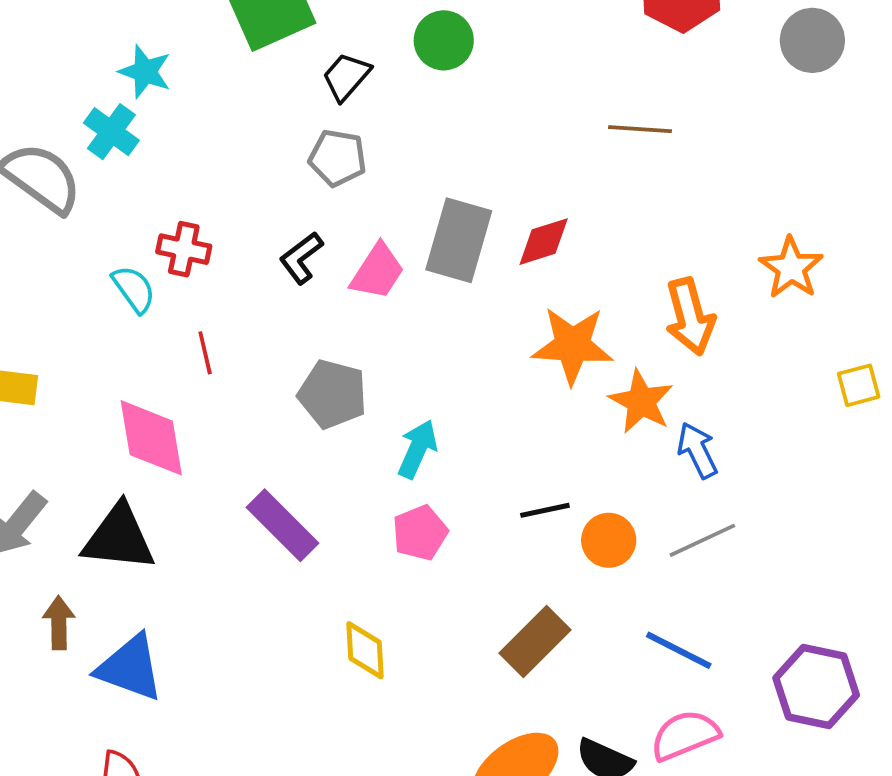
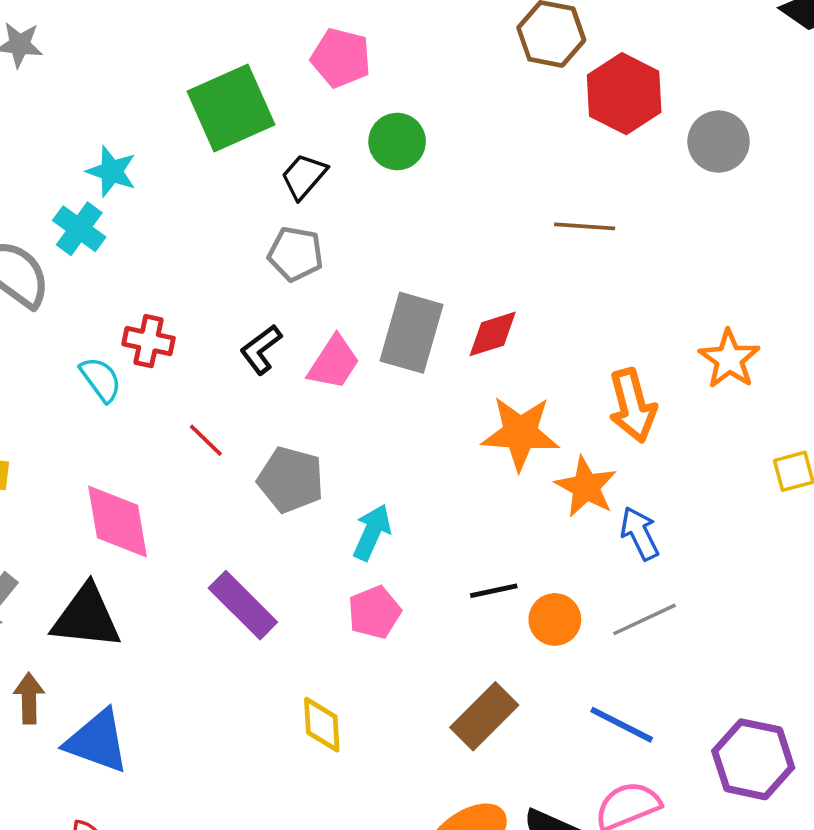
gray circle: (812, 40) -> (719, 142), moved
red line: (205, 353) -> (206, 440), moved, turned -33

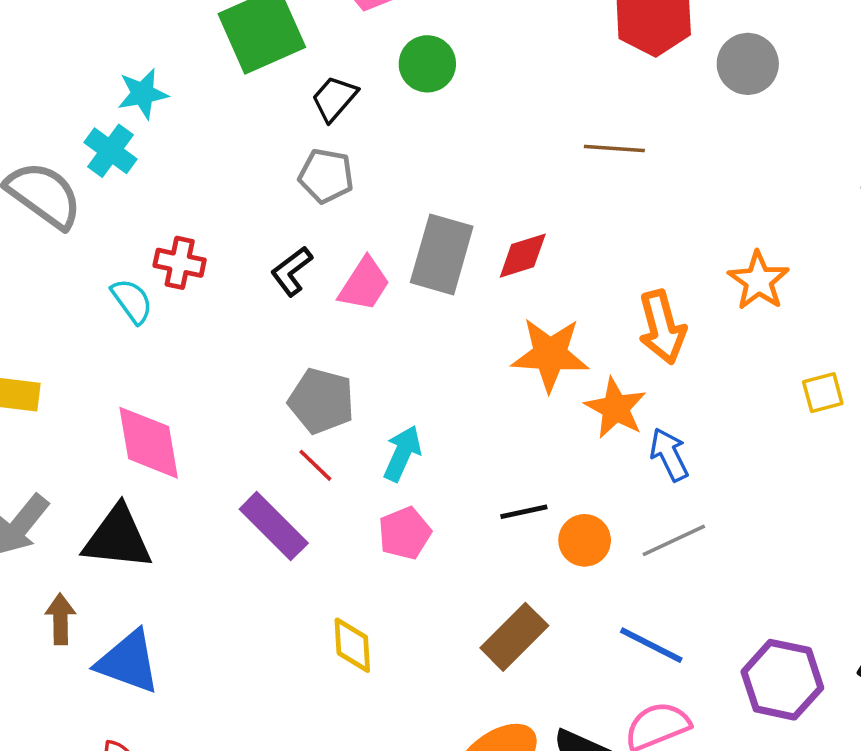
cyan star: (112, 171) -> (143, 94), turned -30
red line: (206, 440) -> (315, 465), moved

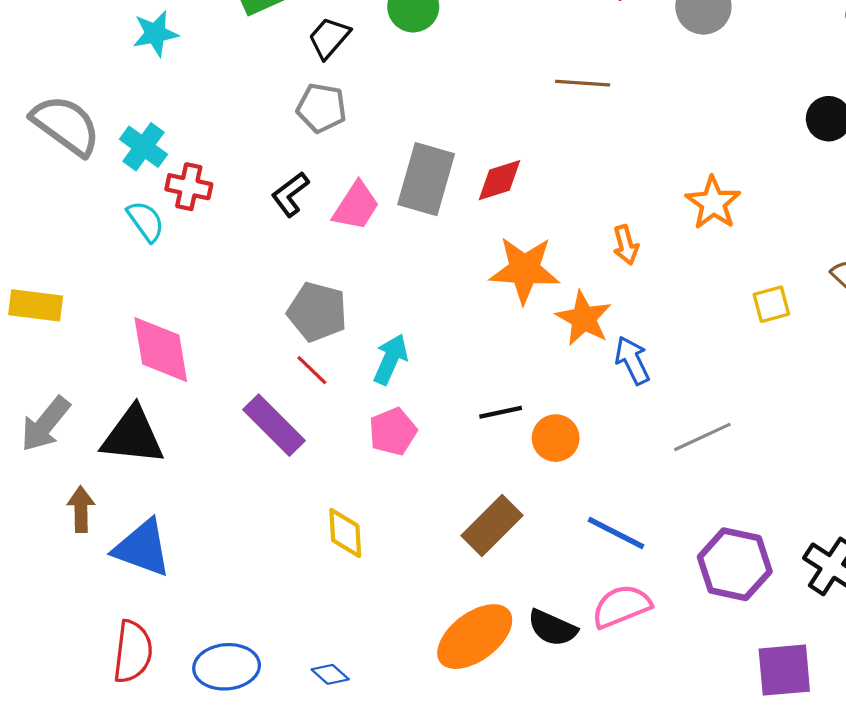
cyan cross: (110, 151) -> (143, 147), moved
orange arrow: (662, 327) -> (626, 245), size x0.6
gray line: (674, 540) -> (702, 437), moved

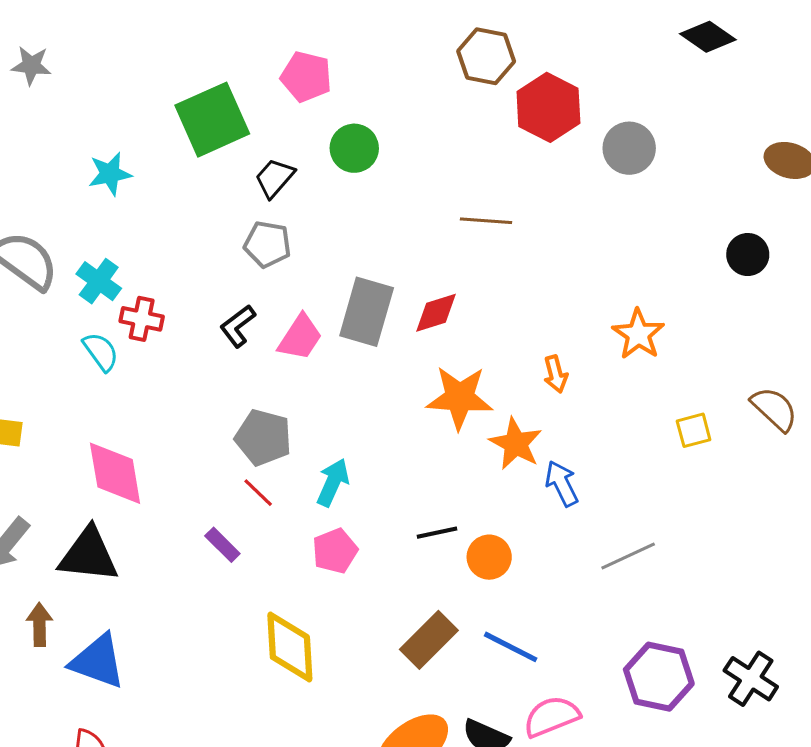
brown line: (583, 83) -> (486, 221), moved
purple rectangle: (274, 425) -> (222, 545), size x0.6
yellow diamond: (345, 533) -> (290, 647), size x1.5
blue line: (616, 533) -> (511, 647), moved

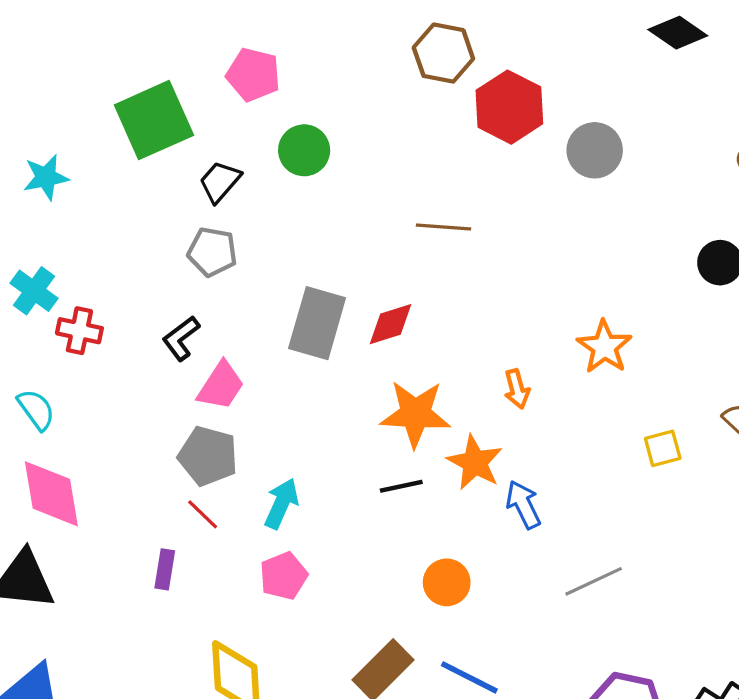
pink trapezoid: (300, 337) -> (221, 386), moved
cyan semicircle: (101, 352) -> (36, 410), moved
black line: (437, 533) -> (401, 486), moved
purple rectangle: (222, 545) -> (165, 569), turned 54

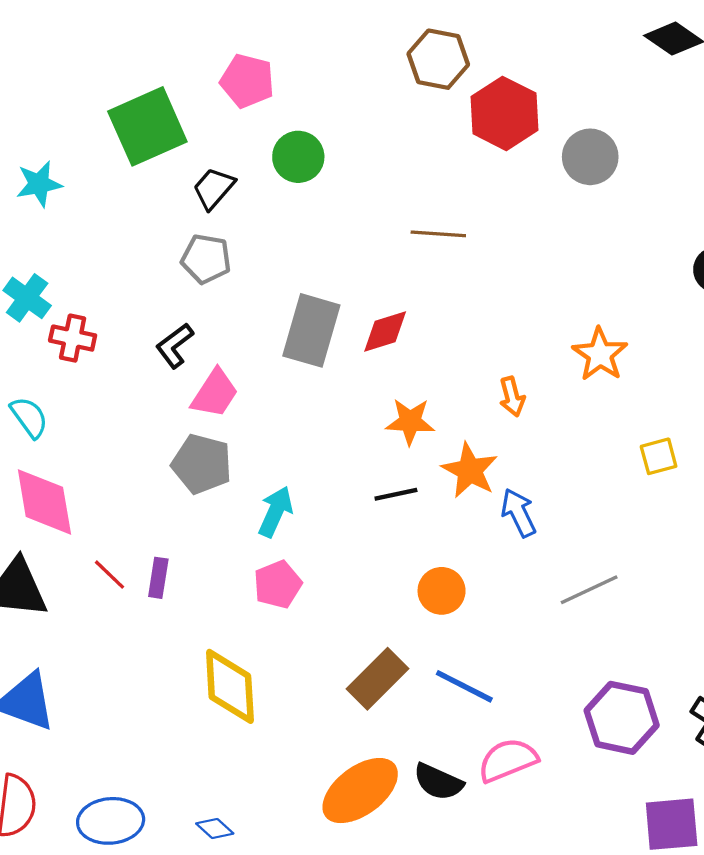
orange star: (415, 414) -> (410, 422), size x0.7
red line: (203, 514) -> (109, 575), moved

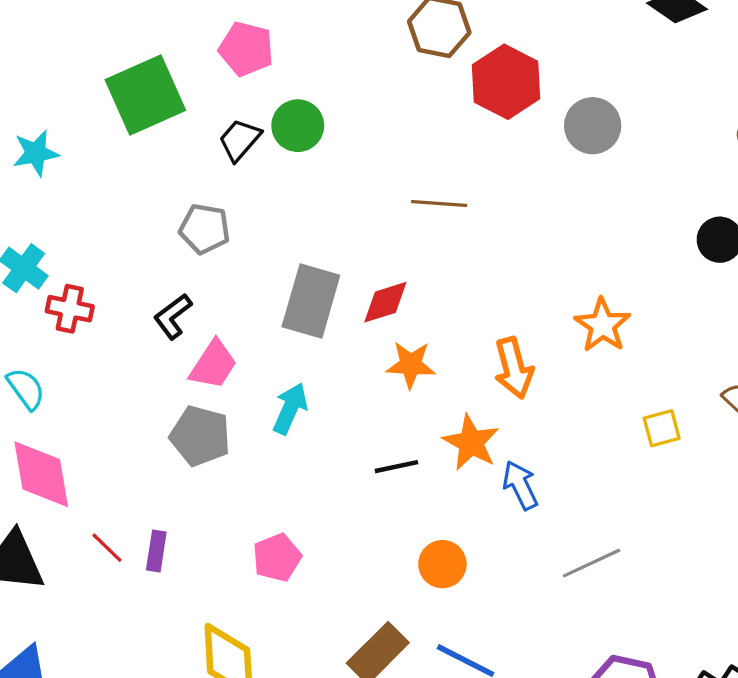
black trapezoid: (214, 188) -> (240, 140), moved
orange arrow: (512, 397) -> (514, 368), size x1.5
orange star: (410, 422) -> (411, 365), moved
cyan arrow: (276, 512) -> (290, 408), moved

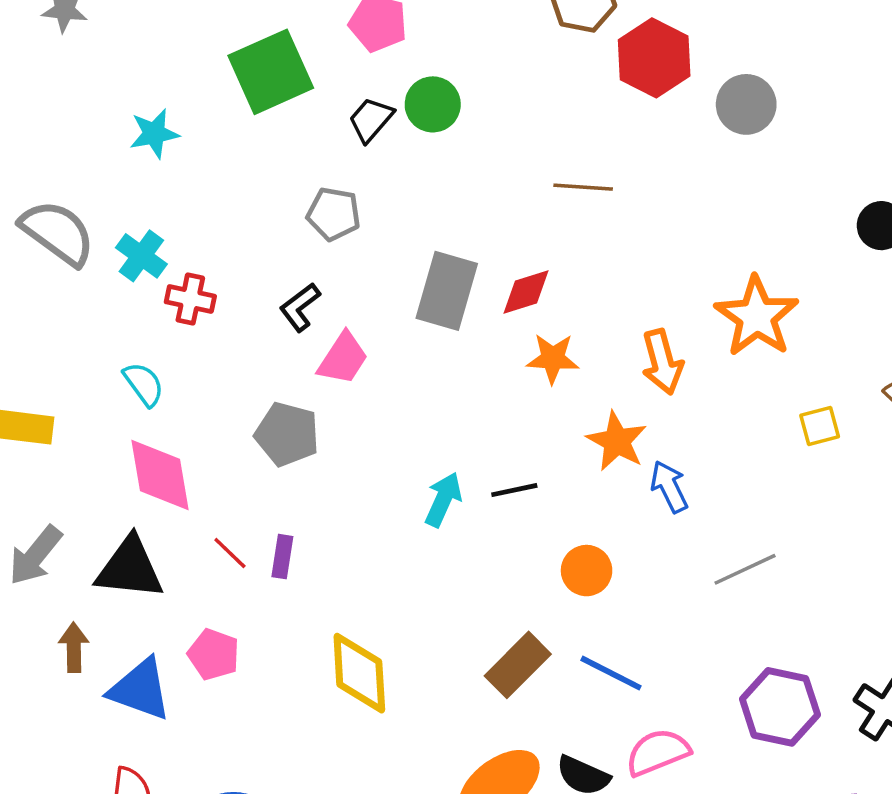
orange star: (602, 325) -> (757, 316), size x1.4
cyan arrow: (290, 408) -> (443, 499), moved
gray pentagon: (200, 436) -> (287, 434), moved
black line: (396, 467) -> (514, 490), moved
pink pentagon: (277, 558) -> (214, 654), moved, turned -30

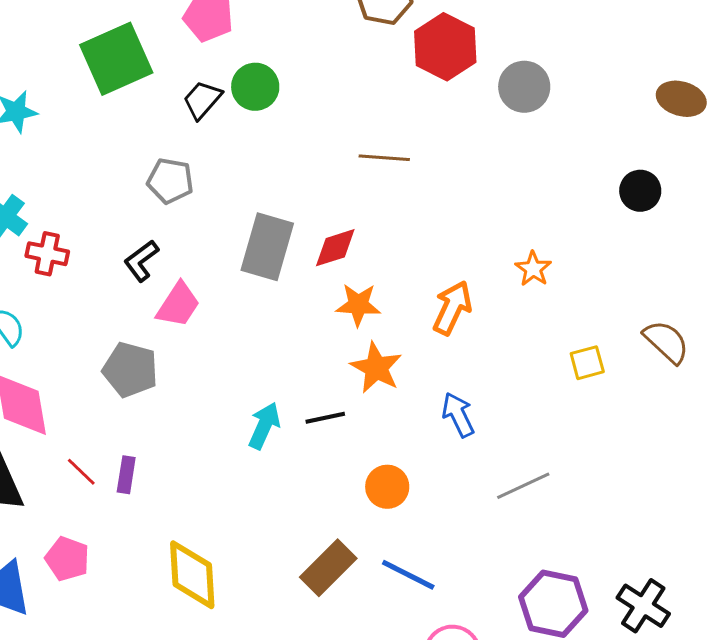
orange star: (757, 316) -> (533, 269), size x0.5
orange arrow: (662, 362) -> (452, 308), turned -140
orange star: (617, 441) -> (376, 368), moved

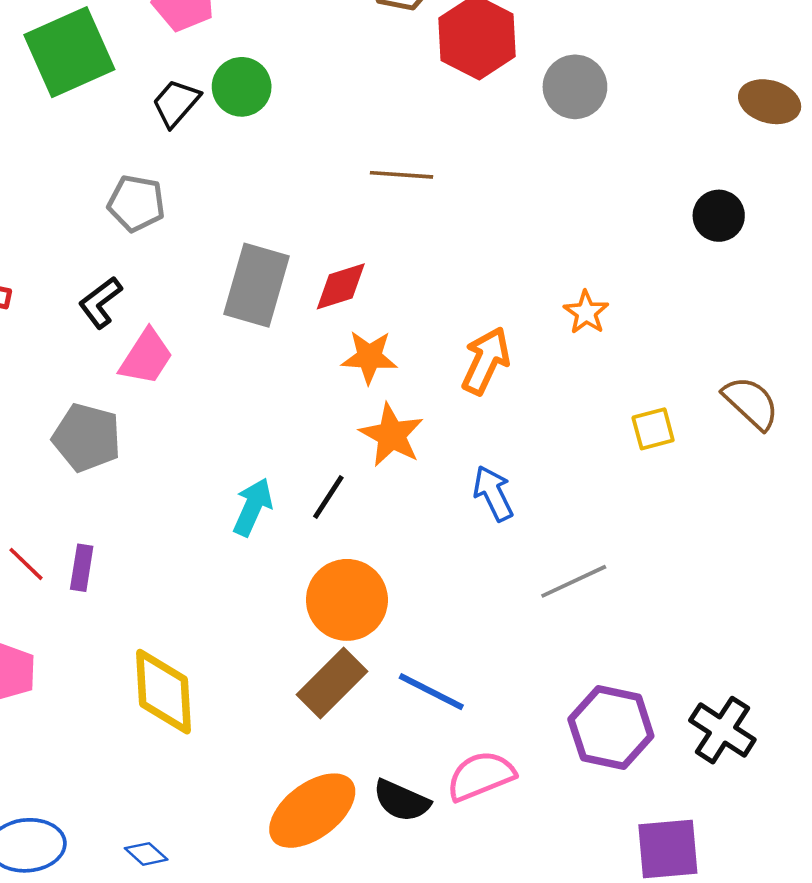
black line: (325, 418) -> (328, 497), turned -45
orange circle: (387, 487) -> (347, 600), moved, size x1.5

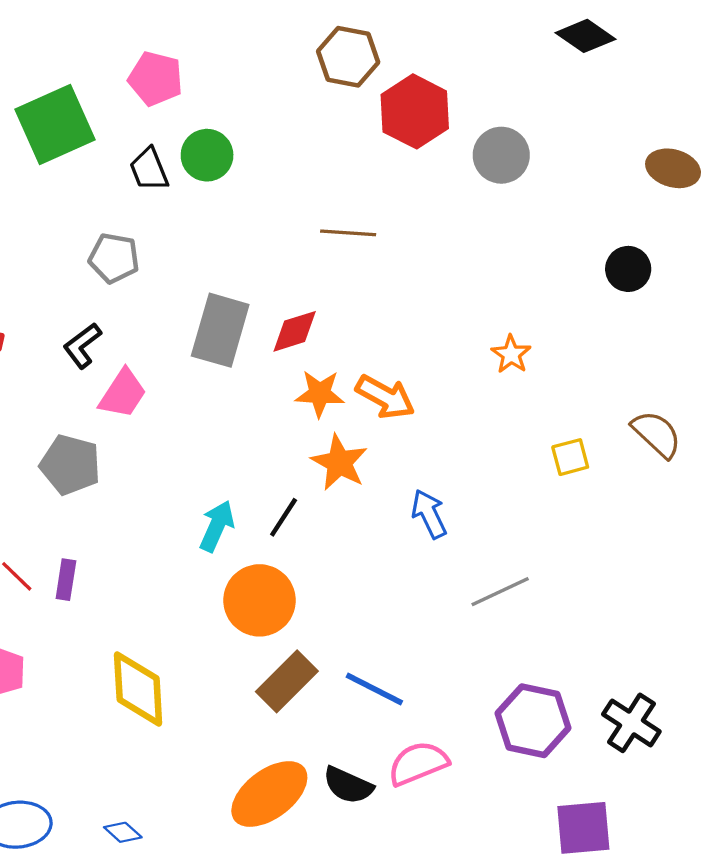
black trapezoid: (176, 103) -> (149, 169), turned -63
orange arrow: (486, 361) -> (385, 397), moved, turned 94
orange circle: (347, 600) -> (260, 600), moved

